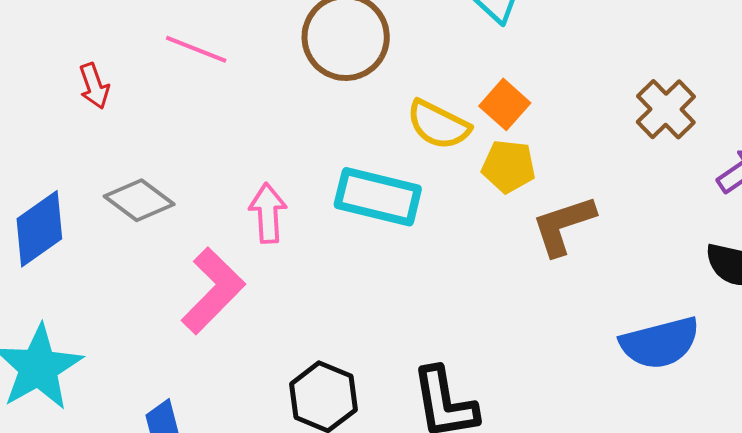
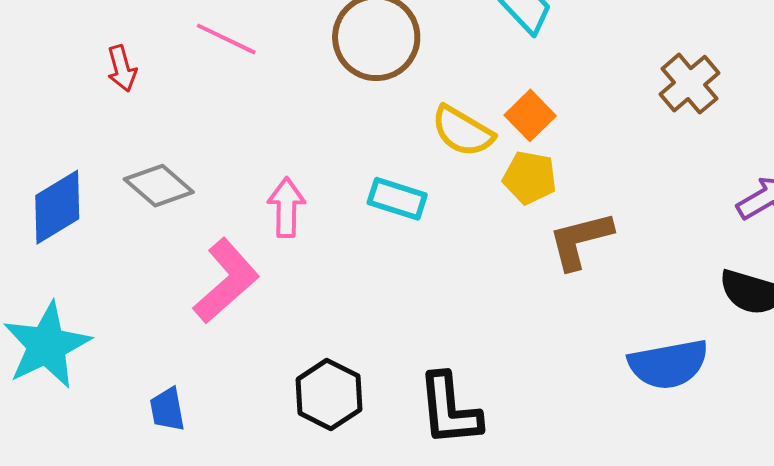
brown cross: (666, 109) -> (689, 84), moved
cyan rectangle: (378, 197) -> (397, 199), size x0.7

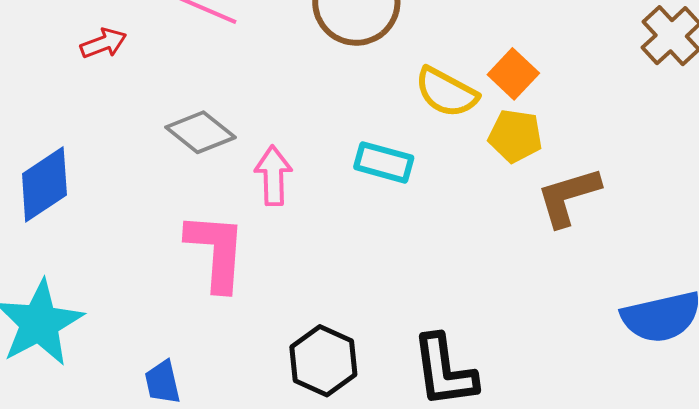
red arrow: (122, 68) -> (103, 43), turned -93
gray diamond: (159, 186) -> (200, 132), moved
pink L-shape: (226, 281) -> (216, 251), turned -42

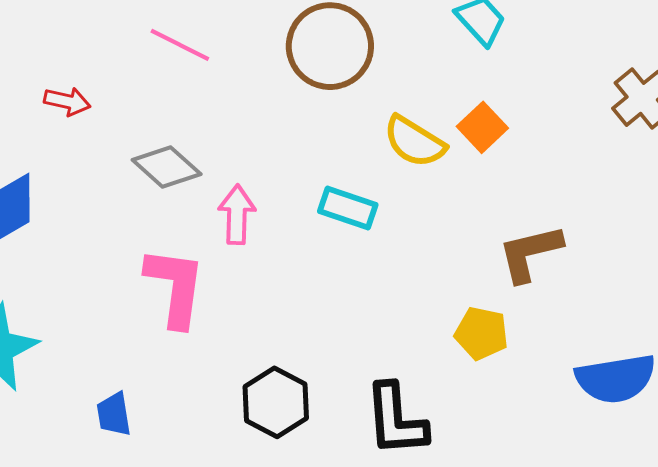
red arrow: (103, 43) -> (67, 101), moved, turned 30
yellow pentagon: (515, 136) -> (481, 333), moved

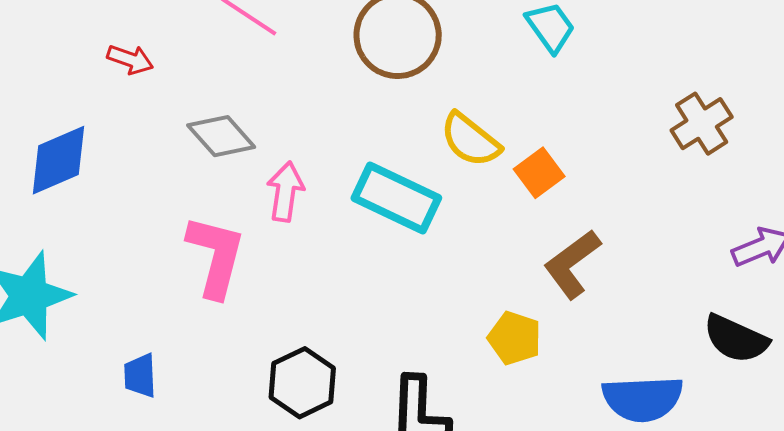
orange square: (482, 127) -> (539, 173), moved
cyan rectangle: (348, 208) -> (396, 198), size x1.5
brown L-shape: (530, 253) -> (572, 264), turned -30

